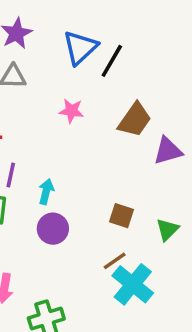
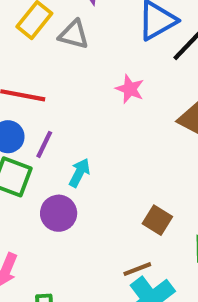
purple circle: (53, 229) -> (59, 213), moved

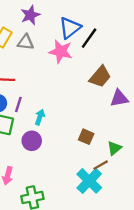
pink star: (130, 89) -> (61, 52), moved, size x1.5
brown line: (137, 269) -> (101, 165), moved

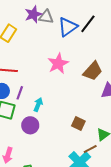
black line: (89, 38) -> (88, 24), moved
gray triangle: (26, 42) -> (46, 17), moved
pink star: (61, 52) -> (58, 63), moved, turned 30

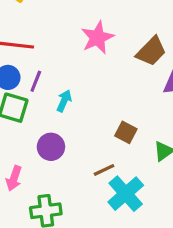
purple circle: (30, 125) -> (51, 147), moved
brown line: (90, 149) -> (104, 170), moved

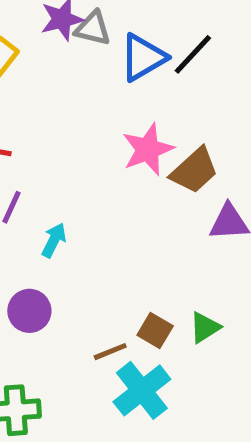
pink star: (97, 38) -> (148, 149), moved
brown square: (126, 132) -> (155, 331), moved

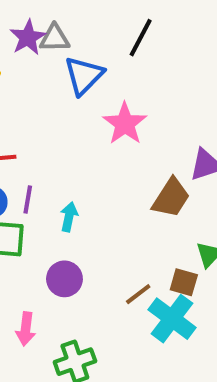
blue triangle: (143, 57) -> (84, 76), moved
brown trapezoid: (194, 171) -> (171, 198), moved
brown square: (155, 331) -> (184, 282), moved

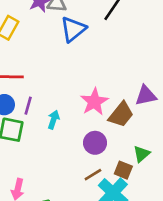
pink star: (125, 124) -> (94, 102), moved
purple circle: (64, 279) -> (95, 143), moved

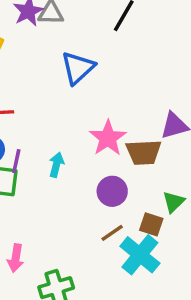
blue triangle: (73, 29) -> (78, 68), moved
purple line: (28, 106) -> (16, 161), moved
brown trapezoid: (121, 115) -> (144, 152), turned 52

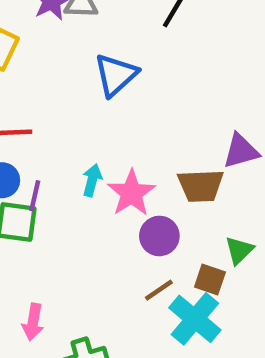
pink star: (108, 138) -> (131, 193), moved
cyan arrow: (56, 165) -> (92, 180), moved

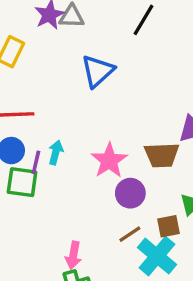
cyan arrow: (92, 180) -> (56, 152), moved
brown square: (210, 279) -> (169, 226), turned -30
pink arrow: (33, 322) -> (73, 255), moved

